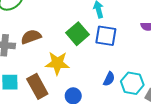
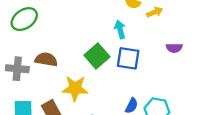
brown semicircle: (31, 37) -> (46, 59), turned 30

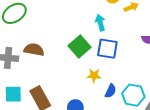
yellow star: (75, 88) -> (94, 75), moved, size x0.6

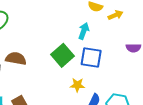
cyan arrow: (100, 23) -> (84, 31), turned 35

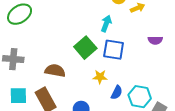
brown semicircle: (16, 59) -> (55, 71), moved

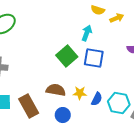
brown semicircle: (55, 71) -> (56, 90), moved
yellow star: (100, 77) -> (80, 93), moved

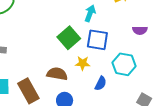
yellow star: (80, 93) -> (83, 63), moved
cyan hexagon: (119, 103) -> (124, 64), moved

